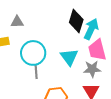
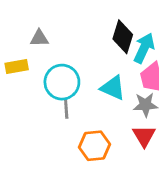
cyan triangle: (69, 57) -> (113, 88), turned -30

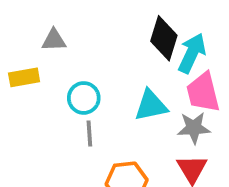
cyan circle: (62, 82) -> (84, 98), size x0.7
cyan triangle: (113, 88) -> (151, 105), turned -36

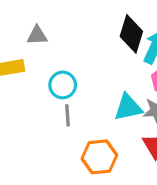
cyan triangle: (151, 105) -> (128, 107), moved

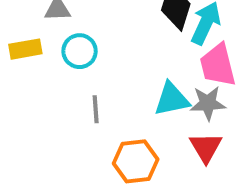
cyan circle: (63, 85) -> (80, 51), moved

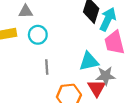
gray star: (208, 103) -> (106, 76), moved
red triangle: (206, 147) -> (97, 88), moved

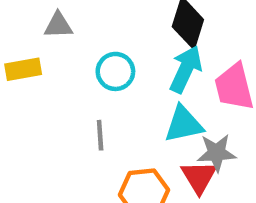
cyan arrow: (108, 19) -> (186, 69), moved
cyan circle: (38, 35) -> (115, 71), moved

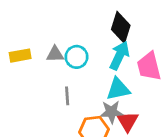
gray triangle: (58, 25) -> (55, 54), moved
gray star: (217, 153) -> (111, 112), moved

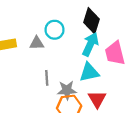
cyan circle: (77, 57) -> (55, 30), moved
gray star: (111, 112) -> (67, 90), moved

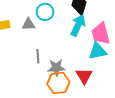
cyan triangle: (89, 72) -> (98, 51), moved

